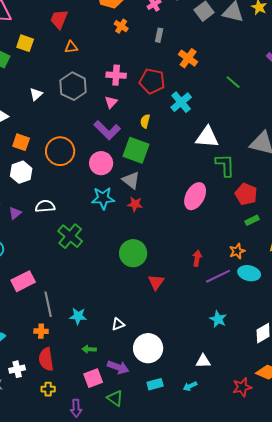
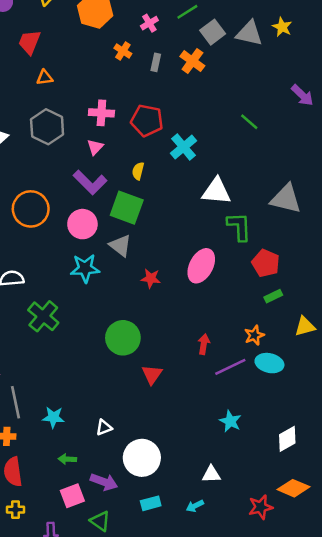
orange cross: (121, 26) -> (123, 51), moved
orange cross: (188, 58) -> (192, 61), moved
red star: (135, 204) -> (151, 278), moved

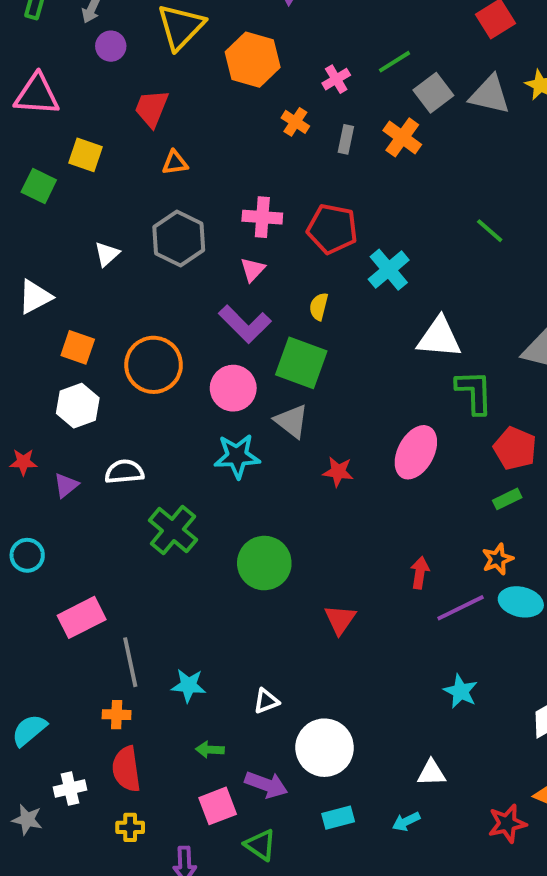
green rectangle: (273, 296) -> (507, 499), moved
green circle: (123, 338) -> (264, 563), moved

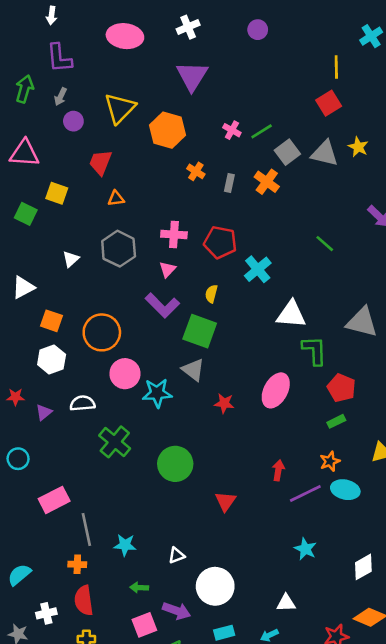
pink cross: (336, 79) -> (232, 130), moved, turned -30
pink circle: (233, 388) -> (125, 374), moved

